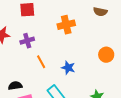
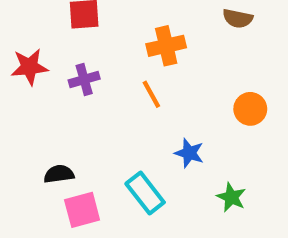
orange line: (41, 62) -> (151, 94), moved
blue star: (68, 68) -> (189, 153), moved

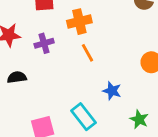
orange cross: (166, 46) -> (79, 22), moved
black semicircle: (59, 174) -> (17, 77), moved

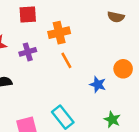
blue star: (112, 91) -> (98, 85), moved

